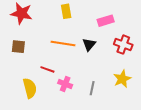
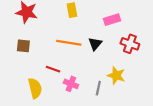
yellow star: (122, 79) -> (116, 75), moved, turned -30

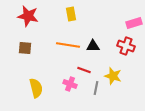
pink rectangle: (112, 20) -> (134, 23), moved
black triangle: (95, 44) -> (93, 46), turned 48
red line: (53, 69) -> (84, 70), moved

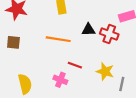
black triangle: (93, 46) -> (88, 30), moved
red cross: (126, 46) -> (109, 34), moved
gray line: (96, 88) -> (122, 84), moved

